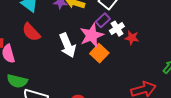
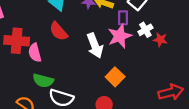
purple rectangle: (103, 20) -> (123, 18), moved, turned -48
orange square: (99, 53) -> (115, 77), moved

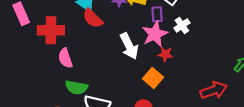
red semicircle: (59, 31) -> (93, 18), moved
red star: (160, 40) -> (165, 54), moved
red cross: (17, 41) -> (51, 30), moved

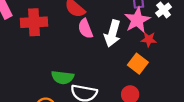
white arrow: (129, 46) -> (112, 33), turned 45
pink semicircle: (65, 58) -> (85, 29), moved

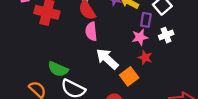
pink star: (137, 20) -> (140, 37), size x0.7
white arrow: (112, 33) -> (107, 59), moved, turned 100

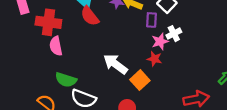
pink semicircle: (91, 31) -> (56, 46), moved
pink star: (140, 37) -> (160, 41), moved

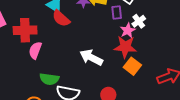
pink semicircle: (56, 46) -> (35, 50), turned 42
red star: (155, 59) -> (125, 47), size x1.6
orange square: (140, 80) -> (132, 66), moved

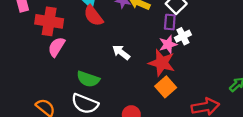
purple rectangle: (117, 13) -> (170, 22), moved
white arrow: (91, 57) -> (121, 52), moved, size x0.7
green semicircle: (49, 79) -> (88, 79), moved

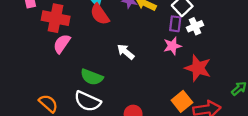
white cross: (183, 36) -> (195, 26), moved
red star: (162, 63) -> (198, 68), moved
orange square: (166, 87) -> (182, 101), moved

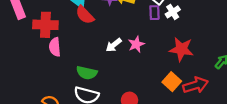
pink semicircle: (62, 44) -> (55, 47), turned -30
pink star: (172, 46) -> (136, 44), moved
white arrow: (126, 52) -> (114, 45), turned -70

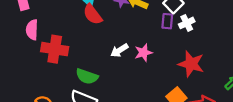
red cross: (45, 25) -> (55, 49), moved
pink semicircle: (55, 47) -> (32, 30), moved

